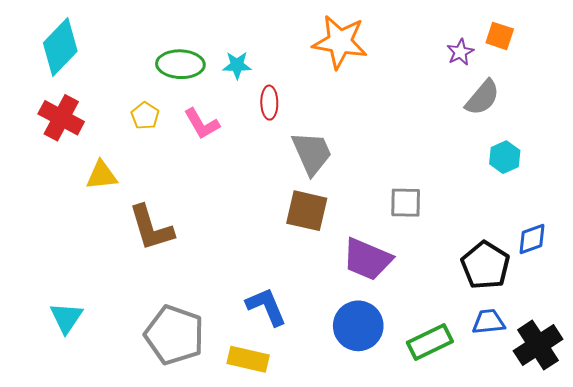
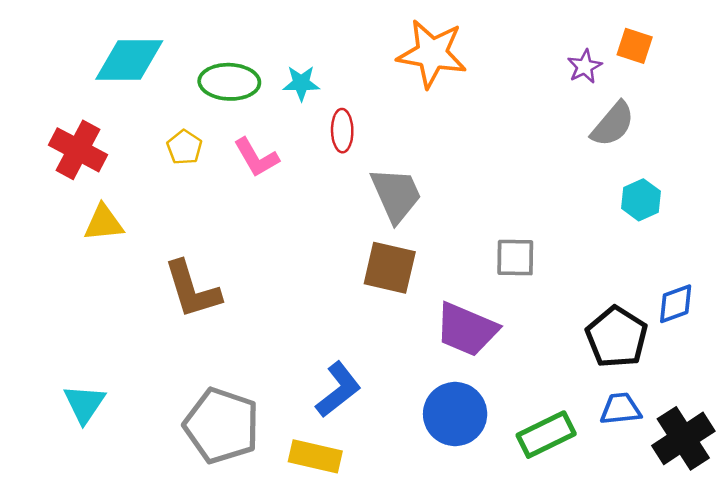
cyan diamond: (60, 47) -> (129, 60), moved, turned 46
yellow triangle: (102, 175) -> (104, 223), moved
blue L-shape: (266, 307) -> (338, 390), turned 75

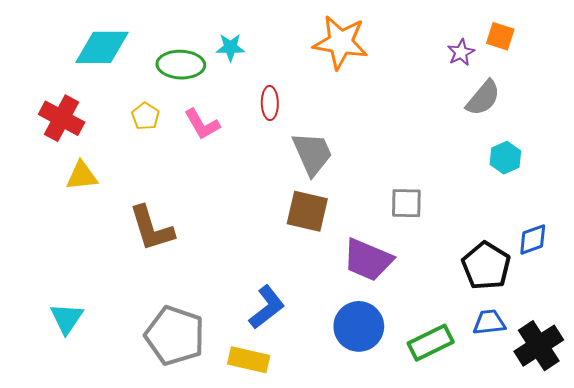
cyan star: (301, 83) -> (230, 47), moved

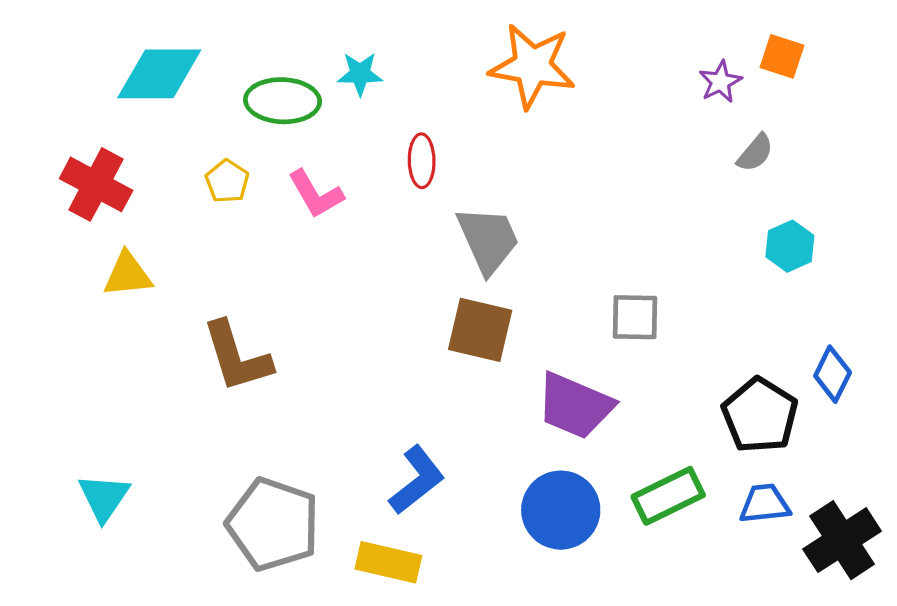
gray semicircle: (483, 98) -> (755, 153), size x0.7
blue diamond: (533, 239) -> (833, 374), turned -44
green rectangle: (431, 343) -> (668, 496), moved

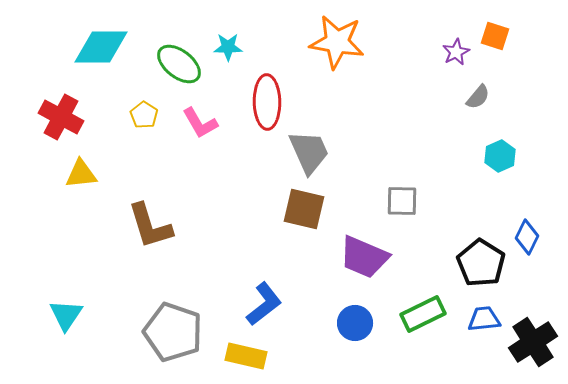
green ellipse: (283, 101) -> (179, 64), turned 36
red ellipse: (422, 161) -> (267, 102), size x1.6
blue circle: (561, 510) -> (355, 323), size x0.7

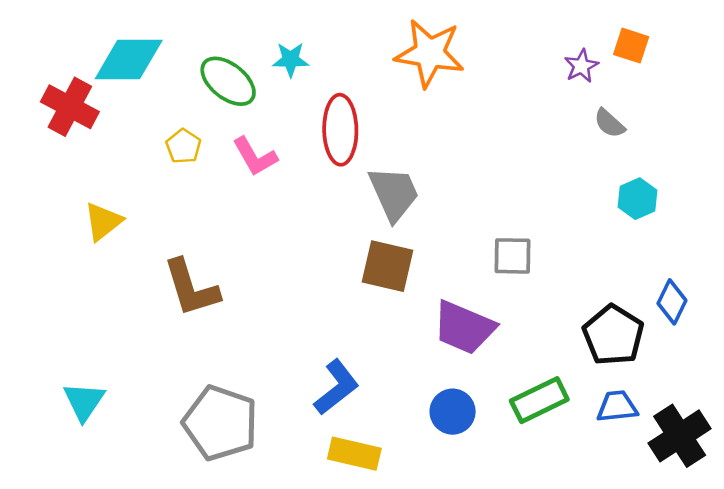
gray semicircle: (478, 97) -> (609, 123), turned 92
red cross: (61, 117) -> (70, 107), moved
yellow triangle: (81, 174) -> (103, 222), turned -32
yellow rectangle: (246, 356) -> (354, 454), moved

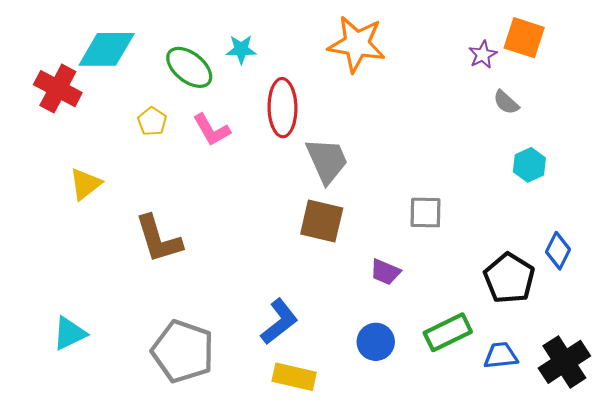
orange square: (631, 46) -> (524, 38), size x1.4
purple trapezoid: (464, 327) -> (385, 272), size x0.6
cyan triangle: (84, 401) -> (69, 333), turned 30
blue trapezoid: (617, 406) -> (501, 356), moved

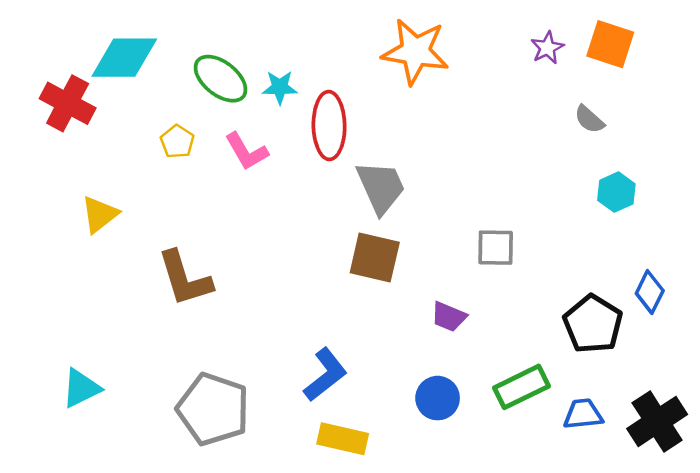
cyan star: (241, 49) -> (280, 87), moved
purple star: (483, 55) -> (547, 48), moved

